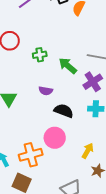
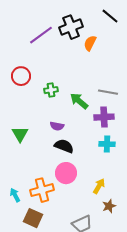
purple cross: (93, 82) -> (104, 117), turned 30
black semicircle: (64, 111) -> (64, 146), moved

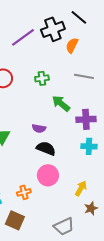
black line: (110, 16) -> (79, 17), moved
green cross: (51, 90) -> (42, 78), moved
gray line: (108, 92) -> (84, 76), moved
orange cross: (42, 190) -> (24, 192), size x0.6

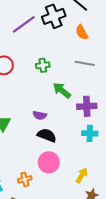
orange semicircle: (72, 45) -> (82, 32), moved, turned -56

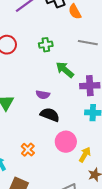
orange semicircle: (82, 32) -> (75, 12), moved
pink circle: (49, 162) -> (66, 142), moved
orange cross: (25, 179) -> (28, 150), moved, turned -32

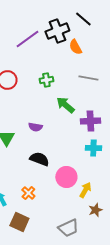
purple semicircle: (43, 95) -> (35, 127), moved
black semicircle: (50, 115) -> (39, 159), moved
orange cross: (28, 150) -> (28, 193), moved

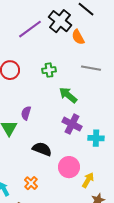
black cross: (57, 31) -> (60, 21), turned -30
purple cross: (90, 121) -> (72, 124), moved, turned 30
purple semicircle: (35, 127) -> (26, 113), moved, turned 96

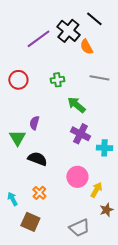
black semicircle: (42, 149) -> (37, 159), moved

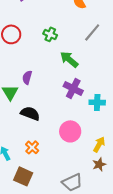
gray line: (99, 78) -> (92, 32), turned -60
green cross: (57, 80) -> (50, 34), turned 32
yellow arrow: (96, 190) -> (99, 144), moved

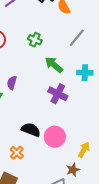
cyan cross: (97, 102) -> (85, 73), moved
black semicircle: (30, 113) -> (31, 130), moved
brown star: (99, 164) -> (73, 170), moved

